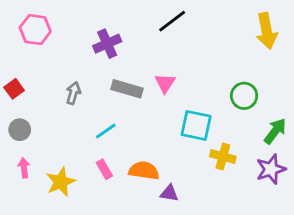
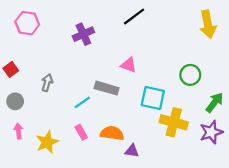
pink triangle: (165, 83) -> (129, 65), turned -42
gray rectangle: (127, 89) -> (107, 88), moved
gray arrow: (73, 93) -> (47, 83), moved
yellow cross: (223, 156) -> (174, 122), size x1.4

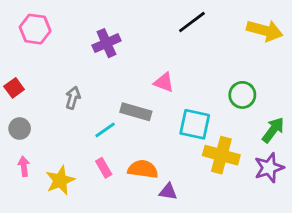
black line: (134, 17) -> (192, 22), moved
yellow arrow: (208, 24) -> (265, 30), turned -64
gray arrow: (47, 83) -> (73, 98), moved

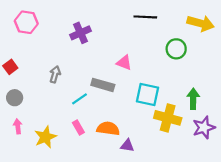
black line: (192, 22) -> (145, 17), turned 40
green circle: (242, 95) -> (176, 49), moved
green arrow: (273, 130) -> (193, 99), moved, turned -36

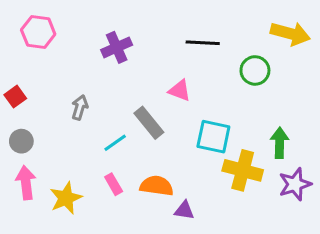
black line: (145, 17) -> (203, 43), moved
gray rectangle: (103, 85) -> (149, 123), turned 35
pink arrow: (18, 126) -> (26, 183), size x1.5

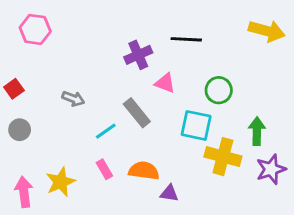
purple cross: (117, 47) -> (138, 55), moved
green circle: (255, 70) -> (219, 90), moved
gray arrow: (80, 107) -> (73, 99), turned 95
pink arrow: (26, 183) -> (24, 192), moved

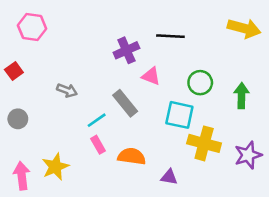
red square: (14, 89) -> (14, 71), moved
green arrow: (257, 131) -> (242, 96), moved
pink rectangle: (104, 169) -> (98, 145), moved
purple triangle: (169, 193) -> (169, 177), moved

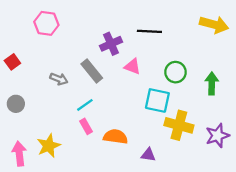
pink hexagon: (32, 27) -> (46, 23), moved
gray rectangle: (125, 103) -> (92, 71), moved

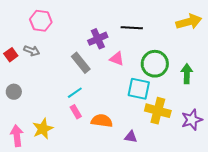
yellow arrow: (214, 25) -> (189, 22), turned -30
green circle: (176, 72) -> (155, 64), size x1.4
gray arrow: (59, 79) -> (32, 51), moved

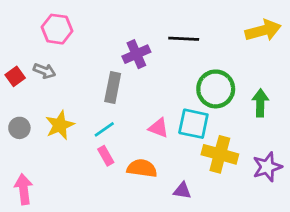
pink triangle: (117, 59) -> (159, 128), moved
gray rectangle: (81, 63) -> (113, 88), turned 50
yellow star: (43, 129) -> (60, 125), moved

